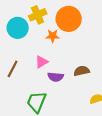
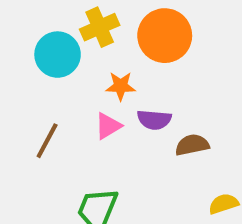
orange star: (53, 36) -> (121, 86), moved
purple semicircle: (56, 77) -> (154, 120), moved

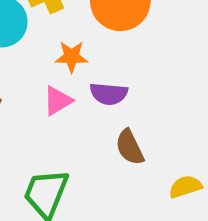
brown semicircle: (192, 145) -> (130, 147), moved, turned -104

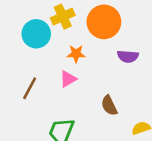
purple semicircle: (109, 94) -> (128, 56), moved

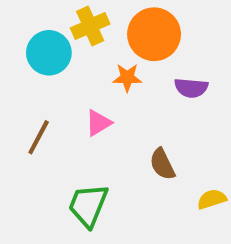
orange star: (76, 54) -> (127, 78), moved

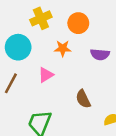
orange circle: (154, 34) -> (78, 23), size x0.7
cyan circle: (49, 53) -> (18, 47), moved

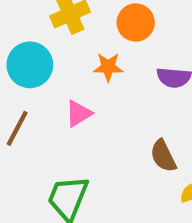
brown semicircle: (83, 99) -> (163, 156), moved

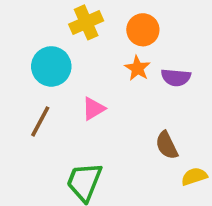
orange star: (108, 67) -> (137, 68), moved, turned 30

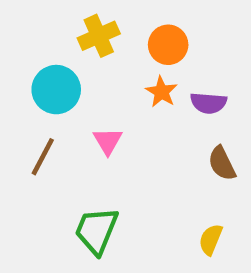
pink triangle: (93, 109) -> (108, 141), turned -30
brown semicircle: (167, 145) -> (222, 163), moved
yellow semicircle: (194, 176) -> (211, 240), moved, turned -50

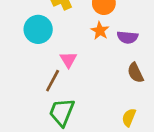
brown line: (43, 157) -> (53, 81), moved

